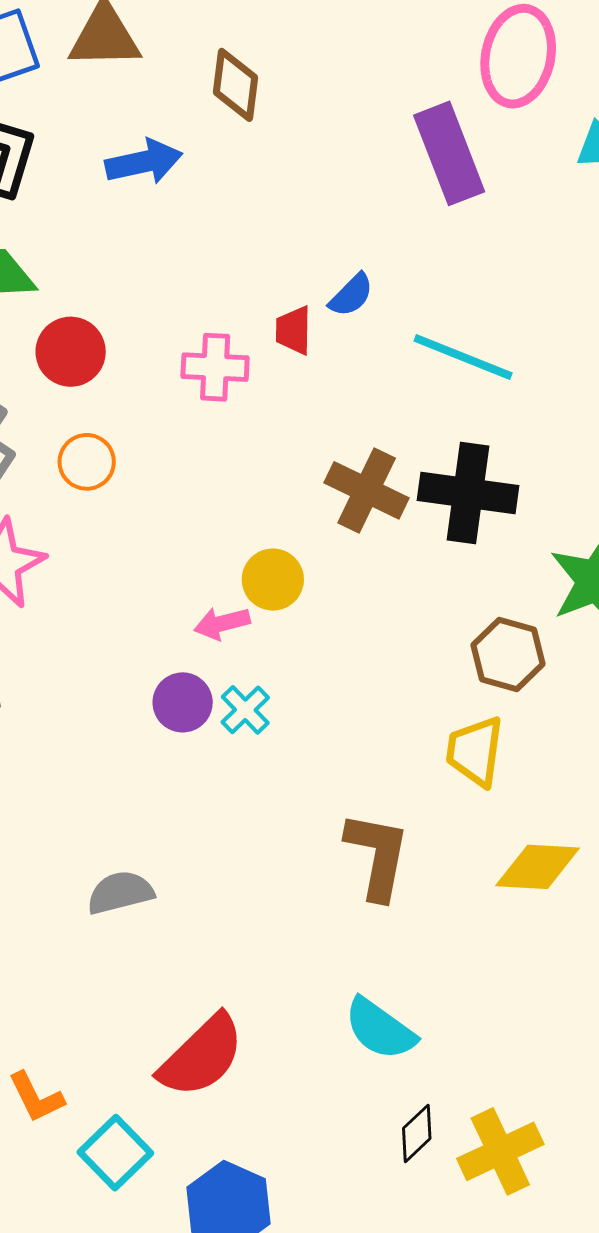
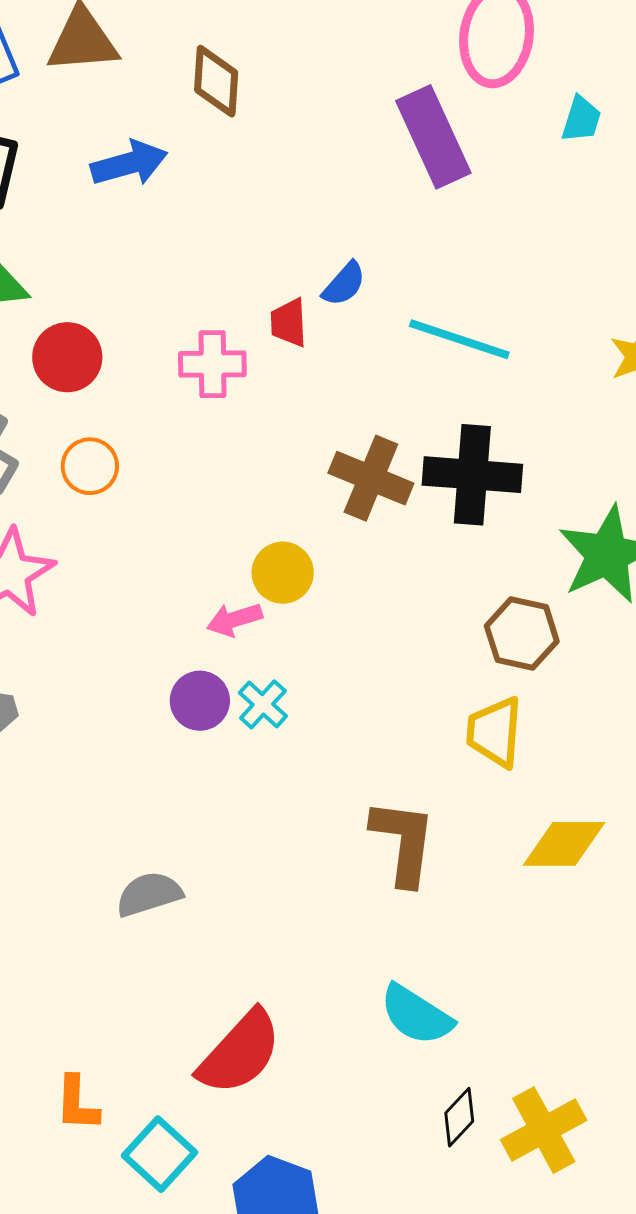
orange L-shape: (36, 1097) -> (77, 1103), turned 32

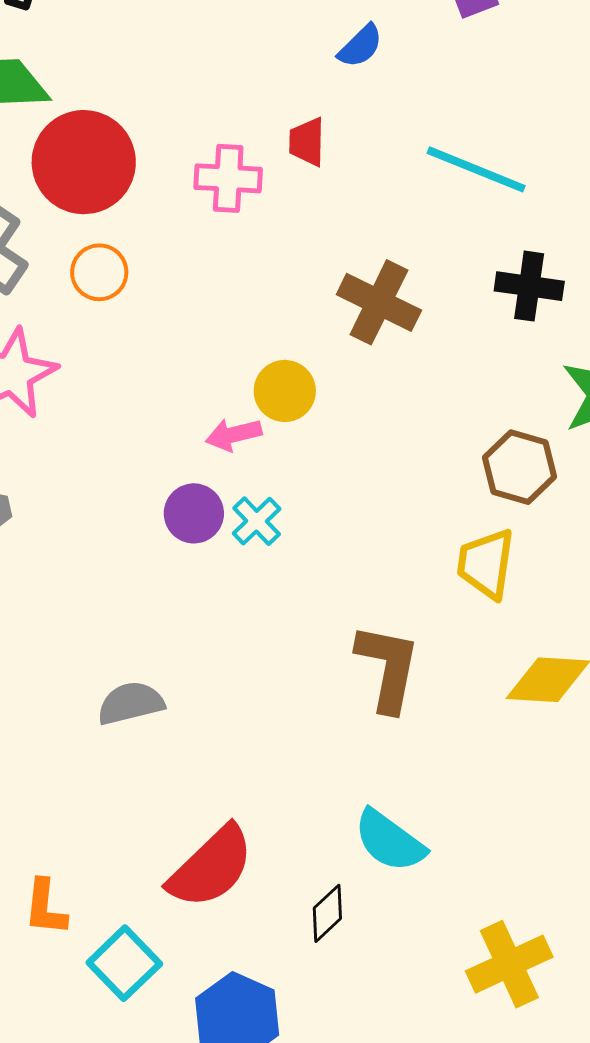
blue semicircle: (344, 284) -> (360, 46), moved
red circle: (67, 357) -> (84, 162), size x1.5
black cross: (472, 475) -> (529, 286), moved, size x0.7
black diamond: (459, 1117) -> (327, 913), moved

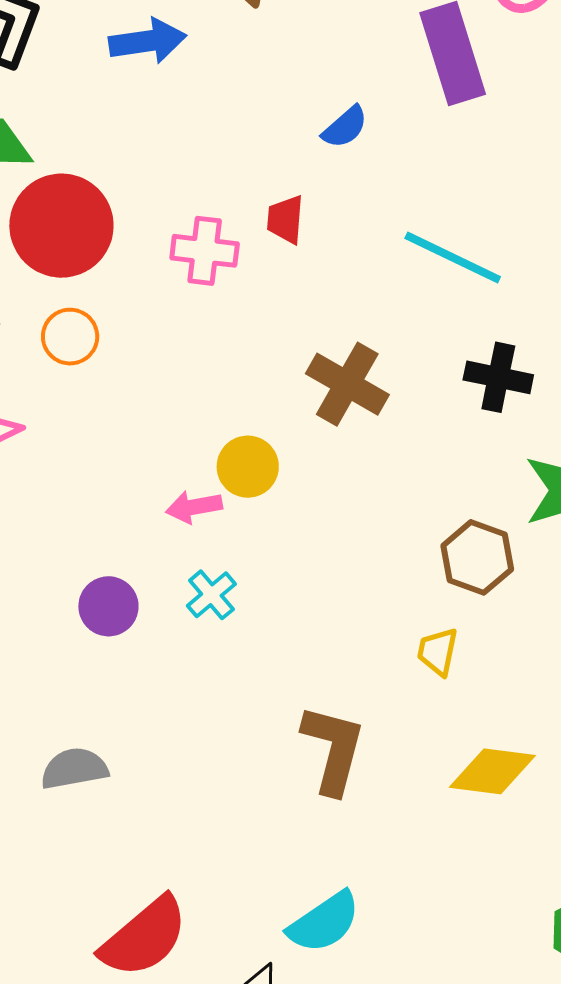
purple circle: (194, 513) -> (108, 606), moved
yellow trapezoid: (486, 564) -> (438, 652), size x0.7
cyan semicircle: (390, 841) -> (324, 922), turned -74

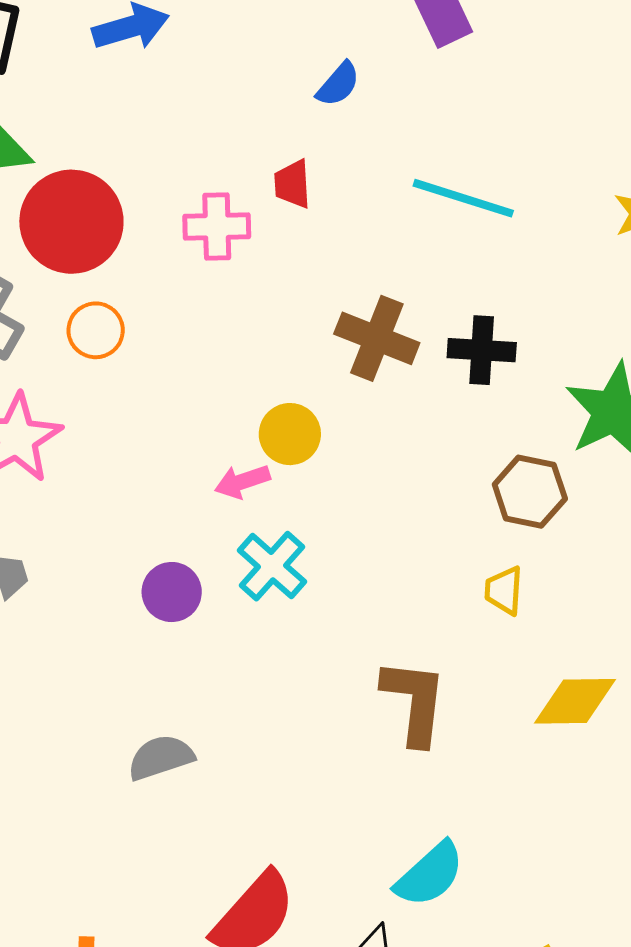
black cross: (498, 377) -> (482, 350), moved
cyan cross: (211, 595) -> (272, 566), size x1.4

